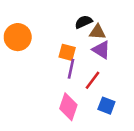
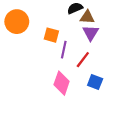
purple triangle: (101, 50) -> (91, 33), turned 30
orange square: (67, 52) -> (51, 35), moved

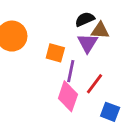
purple triangle: (91, 33) -> (88, 43), moved
pink diamond: (62, 83) -> (68, 96), moved

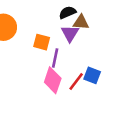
red line: (95, 84) -> (76, 81), moved
blue square: (110, 112) -> (92, 75), moved

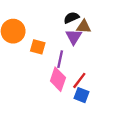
orange square: (42, 42) -> (38, 47), moved
blue square: (92, 75) -> (82, 95), moved

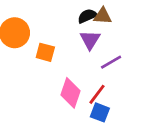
brown triangle: (84, 27) -> (103, 16), moved
purple line: (60, 59) -> (111, 62), moved, turned 48

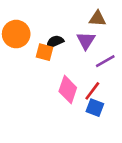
black semicircle: (87, 16) -> (55, 42), moved

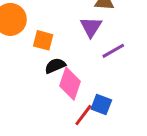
black semicircle: (55, 42) -> (55, 66), moved
red line: (92, 91) -> (83, 115), moved

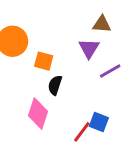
black semicircle: (55, 66) -> (55, 85), turned -48
pink diamond: (70, 84) -> (38, 113), moved

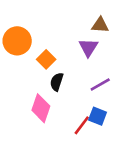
orange square: (44, 61) -> (46, 59), turned 30
purple line: (110, 71) -> (100, 84), moved

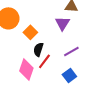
blue square: (98, 116) -> (69, 75), turned 32
red line: (82, 125) -> (44, 61), moved

